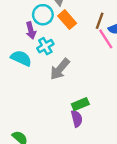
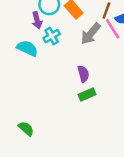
gray arrow: (60, 69) -> (91, 34), moved
purple semicircle: (77, 119) -> (83, 74), moved

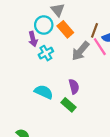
cyan semicircle: (27, 48) -> (44, 92), moved
green rectangle: (87, 94) -> (69, 105), moved, turned 64

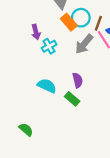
cyan circle: (44, 25) -> (81, 18), moved

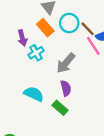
orange rectangle: (69, 22) -> (45, 28), moved
brown line: (98, 23) -> (88, 29), turned -64
gray arrow: (84, 44) -> (66, 63), moved

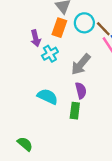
orange rectangle: (45, 28) -> (59, 28), turned 60
green rectangle: (60, 108) -> (75, 111), turned 56

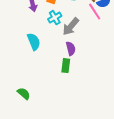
cyan cross: (50, 54) -> (55, 18), moved
cyan semicircle: (48, 96) -> (34, 42), moved, turned 42

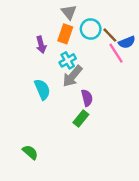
gray arrow: (71, 27) -> (72, 76), moved
green rectangle: (66, 66) -> (81, 118), turned 32

